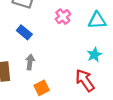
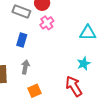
pink cross: (63, 17) -> (47, 23), moved
blue rectangle: (24, 32) -> (22, 40), turned 64

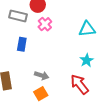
gray arrow: (25, 67) -> (42, 75), moved, turned 104

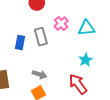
gray rectangle: (18, 16) -> (41, 37), moved, turned 60
pink cross: (45, 24) -> (61, 24), moved

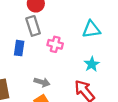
pink cross: (61, 24) -> (55, 44), moved, turned -32
gray rectangle: (41, 37) -> (33, 26), moved

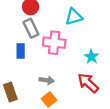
cyan triangle: (91, 29) -> (74, 17), moved
pink cross: (55, 44) -> (54, 43), size x1.5

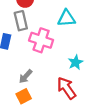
gray arrow: (47, 80) -> (25, 76), turned 112

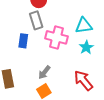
cyan triangle: (66, 18) -> (84, 26), moved
cyan star: (76, 62) -> (86, 47), moved

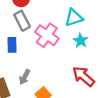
pink cross: (57, 37) -> (47, 35), turned 30
gray arrow: (44, 72) -> (25, 77), moved

